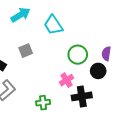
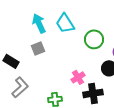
cyan arrow: (21, 15) -> (39, 23), moved, turned -84
green circle: (78, 55) -> (94, 39), moved

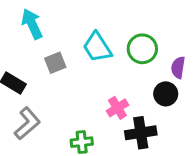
cyan arrow: (39, 23) -> (32, 24), moved
cyan trapezoid: (65, 23) -> (97, 47), moved

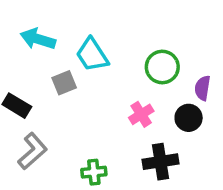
cyan arrow: (32, 24) -> (38, 39), turned -48
cyan trapezoid: (97, 47) -> (92, 55), moved
pink cross: (117, 108) -> (141, 114), moved

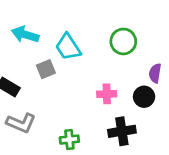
green circle: (162, 67) -> (123, 41), moved
pink cross: (141, 114) -> (107, 94), turned 30
gray L-shape: (33, 151) -> (21, 123), turned 64

